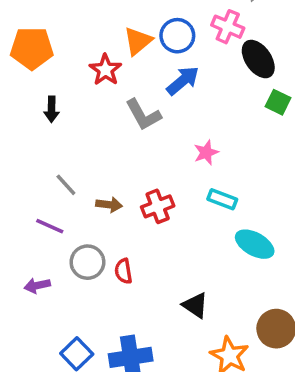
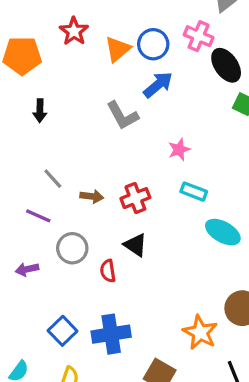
red star: (105, 70) -> (74, 31), moved
red semicircle: (123, 271) -> (108, 271), moved
black triangle: (195, 305) -> (135, 245), moved

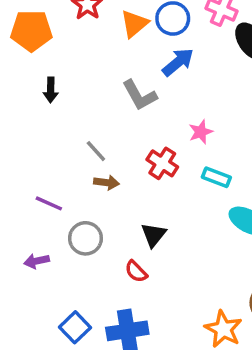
gray line: (53, 179) -> (96, 151), moved
red cross: (135, 198) -> (162, 163), moved, turned -36
black triangle: (135, 245) -> (154, 235), turned 35
red semicircle: (108, 271) -> (136, 271), moved, turned -35

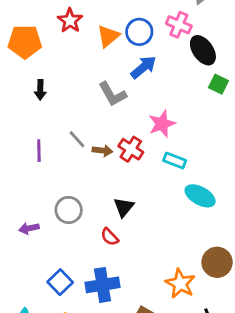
pink star: (201, 132) -> (162, 124), size x1.4
brown arrow: (106, 182) -> (103, 151), moved
purple line: (49, 203) -> (39, 151), moved, turned 65

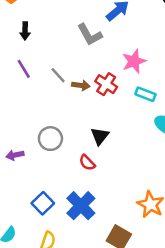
purple line: (39, 151) -> (24, 69), moved, turned -30
blue cross: (103, 285) -> (81, 206), turned -36

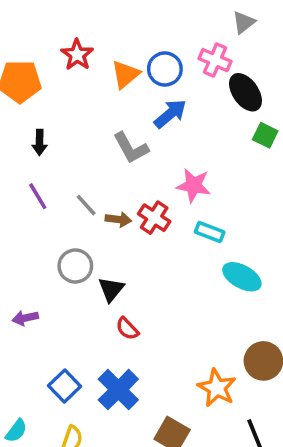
pink star: (134, 61) -> (194, 185), turned 30
black triangle: (100, 136) -> (111, 289), moved
gray circle: (50, 139) -> (75, 266), moved

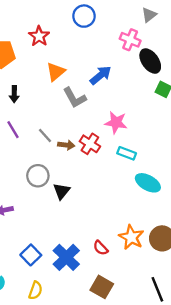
blue circle: (165, 69) -> (84, 16), moved
orange triangle: (125, 74) -> (56, 72), moved
red semicircle: (127, 329) -> (101, 248), moved
orange star: (217, 388) -> (131, 237), moved

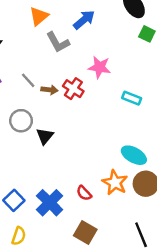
cyan rectangle: (127, 153) -> (132, 98), moved
cyan ellipse: (148, 183) -> (134, 155), moved

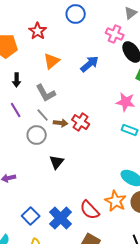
gray L-shape: (58, 42) -> (46, 93), moved
pink star: (99, 67) -> (126, 102), moved
gray circle: (21, 121) -> (37, 135), moved
red semicircle: (84, 193) -> (90, 210), size x1.5

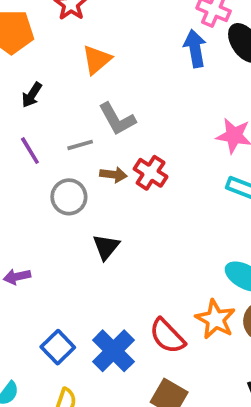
blue arrow: (90, 64) -> (195, 49), moved, turned -60
black arrow: (17, 80) -> (32, 95), turned 32
gray L-shape: (46, 93) -> (117, 119), moved
gray line: (43, 115) -> (80, 145), moved, turned -64

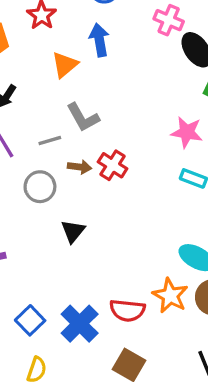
blue arrow: (195, 49) -> (99, 40), moved
red semicircle: (167, 336) -> (127, 310), turned -40

